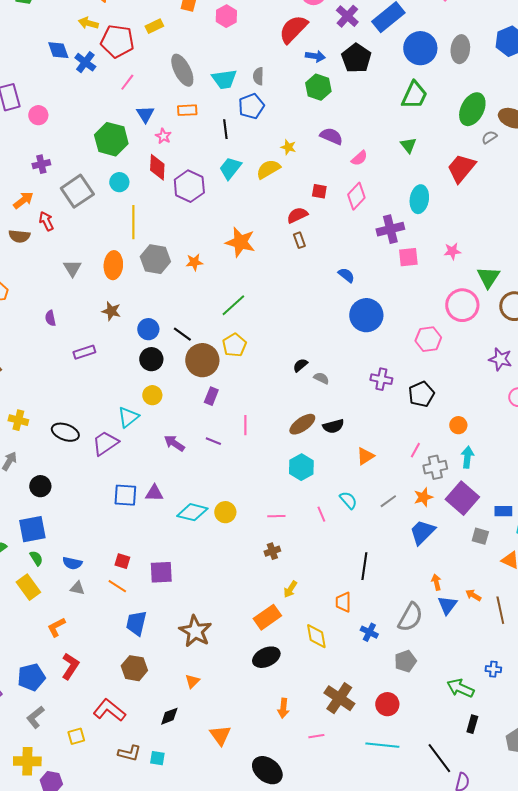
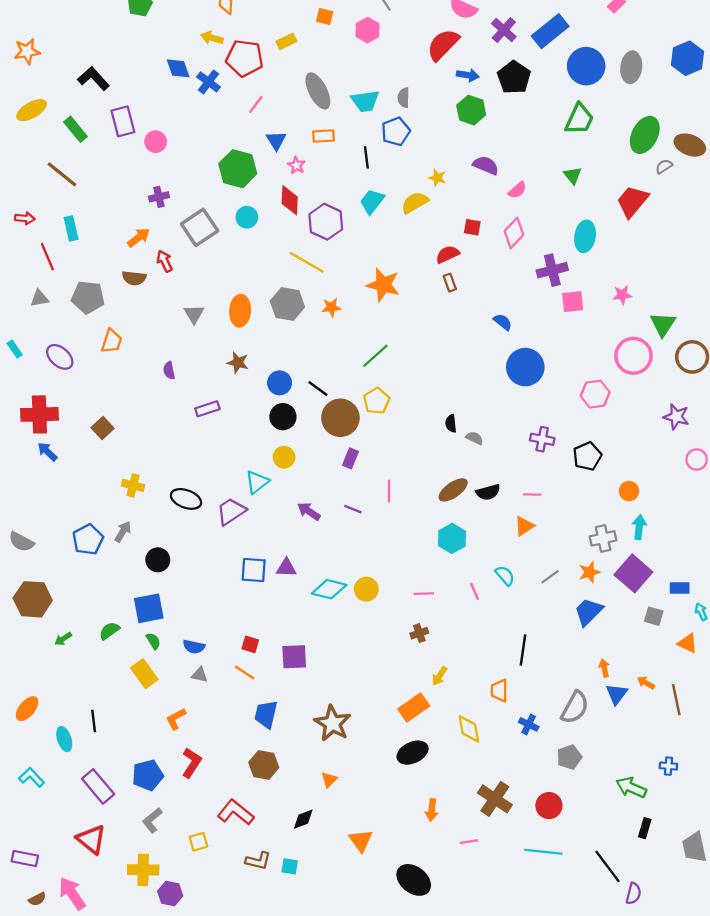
yellow line: (133, 222) -> (307, 262), moved, turned -60
black semicircle: (300, 365) -> (451, 423), turned -56
pink line: (415, 450) -> (532, 494), moved, turned 63

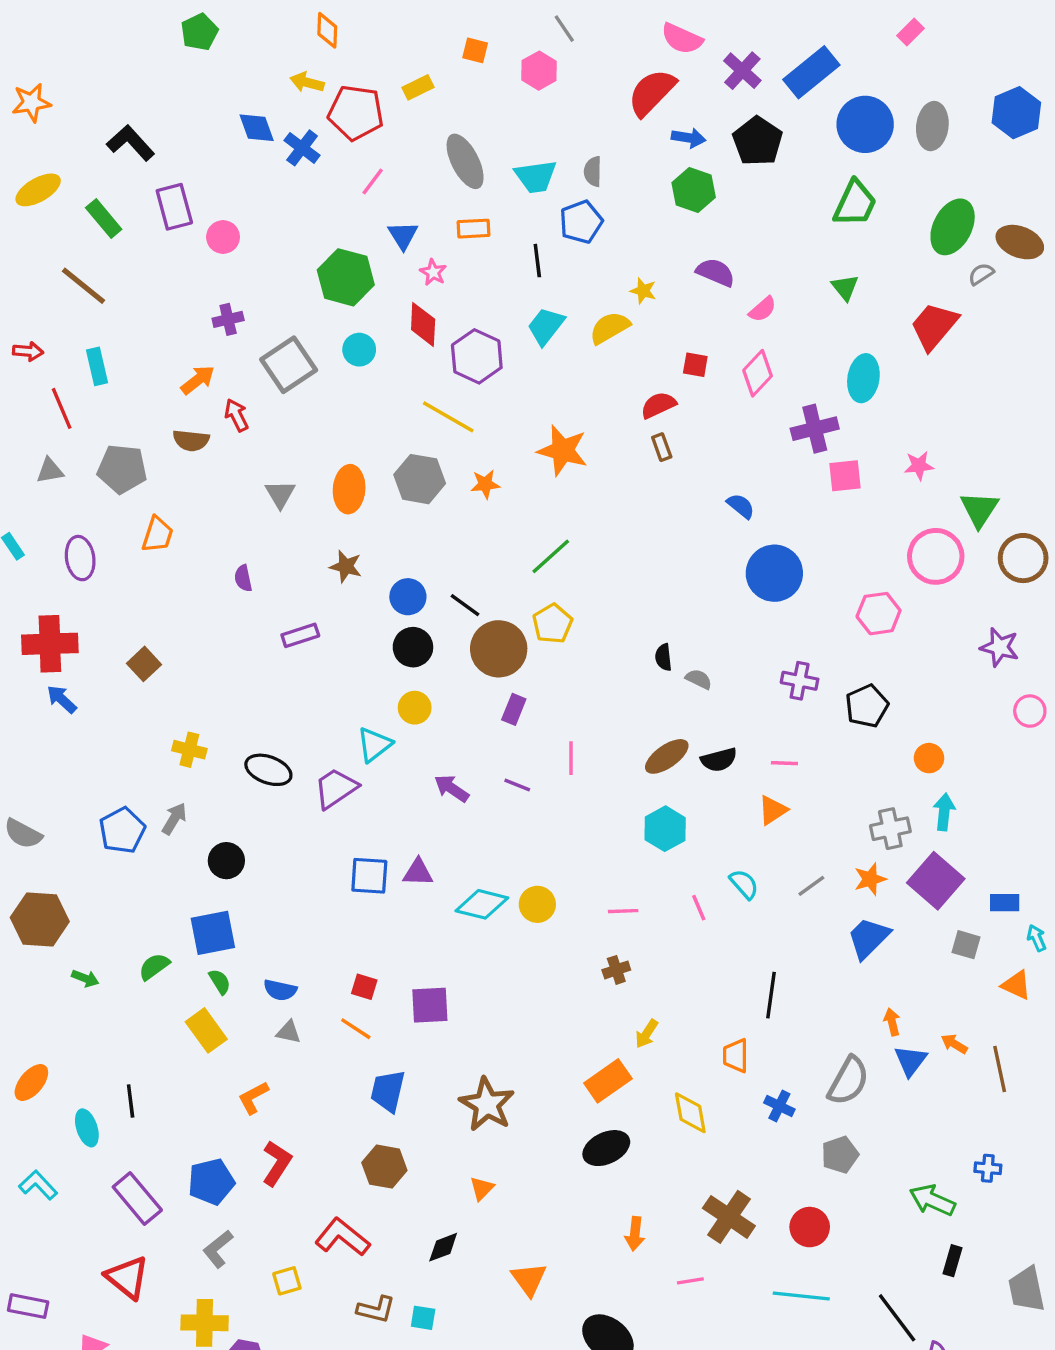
purple ellipse: (60, 357) -> (80, 558), turned 40
green arrow: (63, 639) -> (85, 978), turned -126

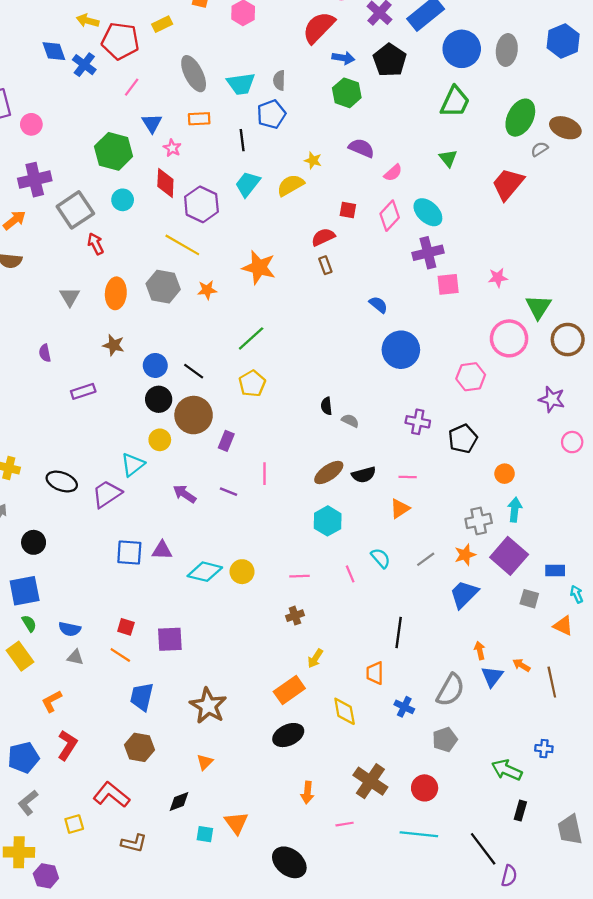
purple cross: (228, 319) -> (35, 180), size x1.6
cyan ellipse: (863, 378) -> (428, 212), moved, turned -56
red arrow: (236, 415) -> (96, 244), moved
brown circle: (499, 649) -> (194, 415), moved
cyan square: (423, 1318) -> (205, 834), moved

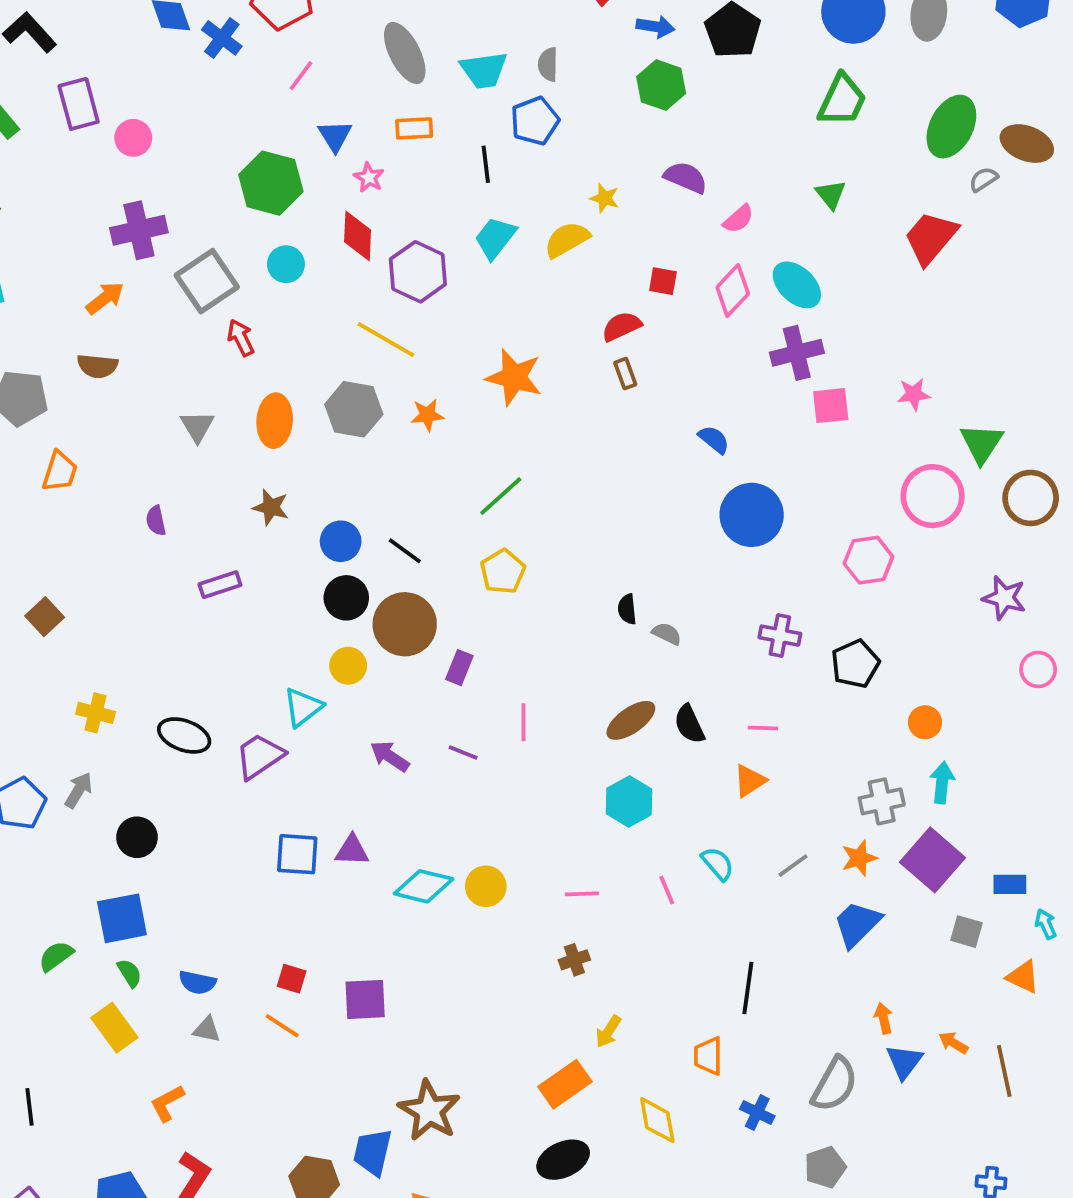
black semicircle: (364, 475) -> (689, 724), turned 80
blue trapezoid: (142, 697) -> (373, 1152), moved

